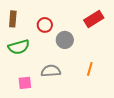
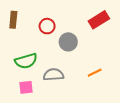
green semicircle: (19, 47) -> (26, 61), moved
orange line: (90, 69) -> (95, 73), turned 48

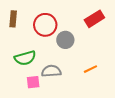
red circle: (47, 26) -> (45, 25), size x1.5
pink square: (26, 87) -> (33, 82), moved

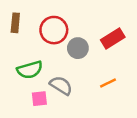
red rectangle: (94, 19) -> (113, 38), moved
gray semicircle: (51, 71) -> (61, 85), turned 36

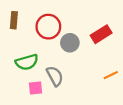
orange line: (108, 83) -> (111, 75), moved
gray semicircle: (61, 85) -> (55, 76), turned 30

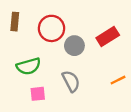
gray semicircle: (55, 76) -> (71, 81), moved

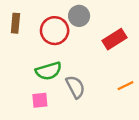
gray circle: (74, 46) -> (79, 16), moved
green semicircle: (29, 66) -> (48, 71), moved

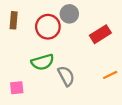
pink square: (40, 100) -> (17, 88), moved

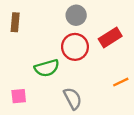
red circle: (48, 27) -> (75, 47), moved
gray semicircle: (66, 76) -> (73, 98), moved

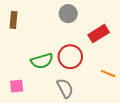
red circle: (75, 47) -> (70, 57), moved
orange line: (121, 82) -> (108, 74), turned 48

